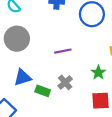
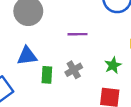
green rectangle: (43, 91) -> (47, 75), turned 64

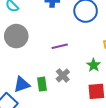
blue triangle: (27, 56) -> (22, 84), moved

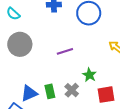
green star: (94, 65) -> (89, 75), moved
gray cross: (63, 75) -> (72, 90), moved

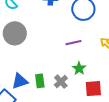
purple line: (65, 51) -> (73, 43), moved

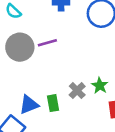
purple line: (73, 43) -> (47, 43), moved
gray cross: (61, 82) -> (77, 91), moved

